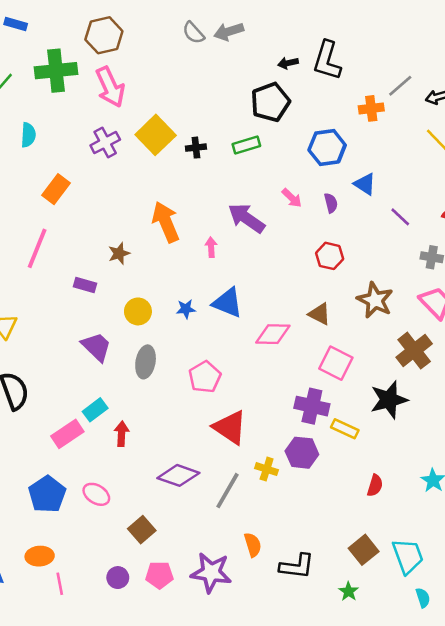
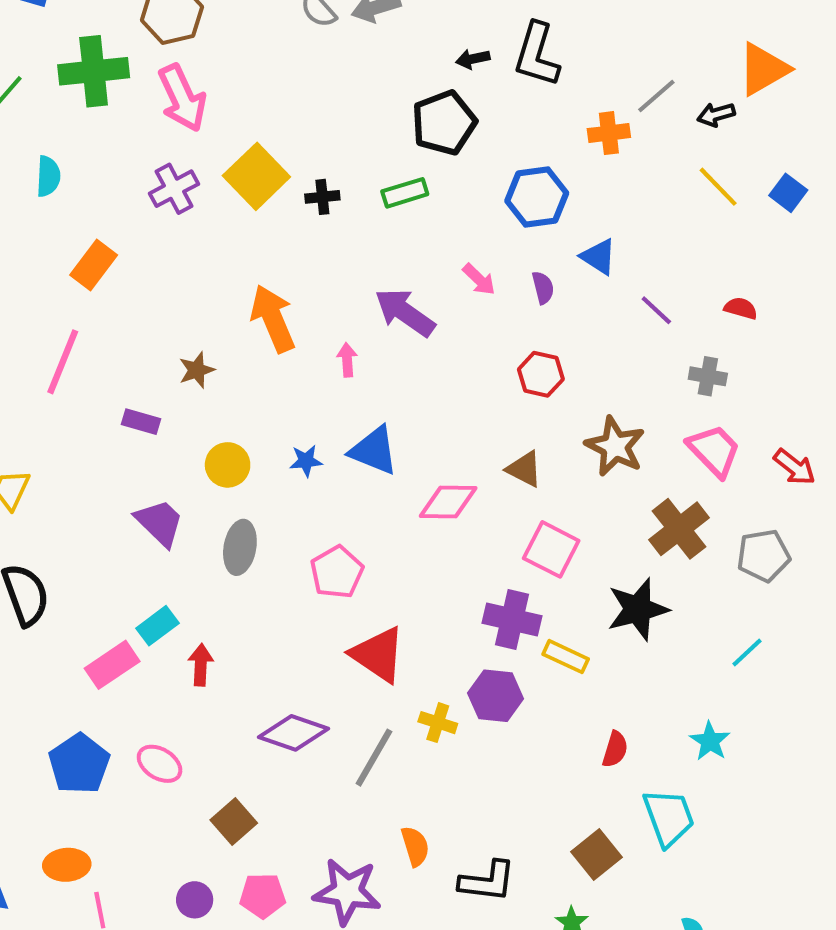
cyan trapezoid: (408, 556) -> (669, 817), moved

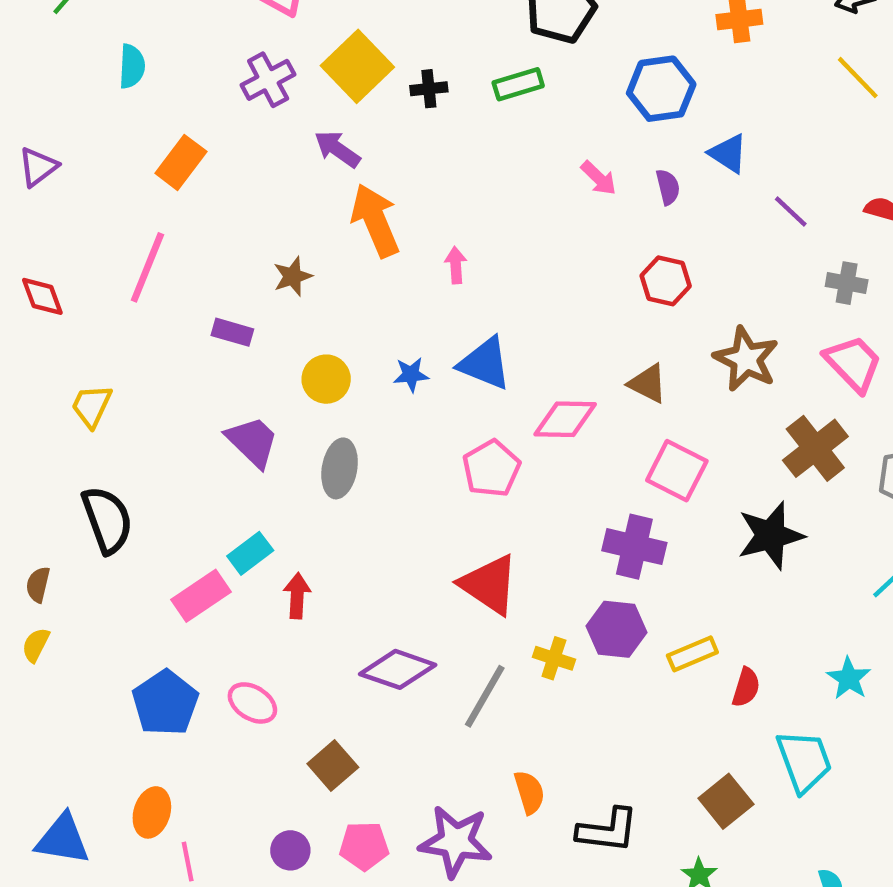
purple arrow: (405, 312) -> (337, 149), moved, size x0.7
pink pentagon: (337, 572) -> (491, 468), moved
yellow rectangle: (566, 657) -> (692, 654), moved, turned -48
orange ellipse: (67, 865) -> (152, 812), turned -69

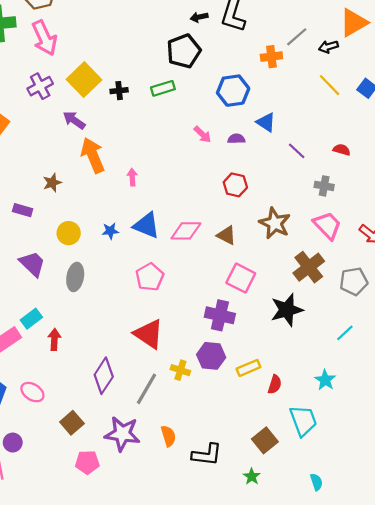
purple semicircle: (668, 187) -> (236, 139), turned -77
pink diamond: (565, 419) -> (186, 231), moved
purple diamond: (398, 669) -> (104, 376), turned -76
purple star: (456, 841) -> (122, 434), moved
purple circle: (290, 850) -> (13, 443), moved

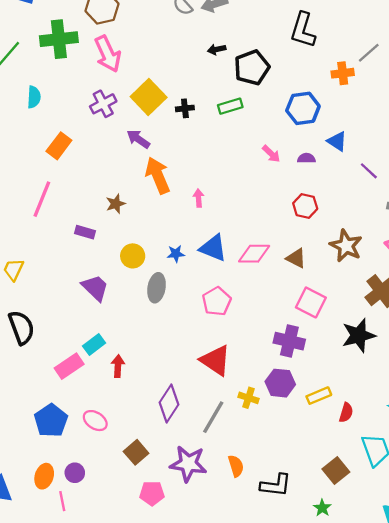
black arrow: (199, 17) -> (217, 49), moved
gray ellipse: (75, 277) -> (157, 288), moved

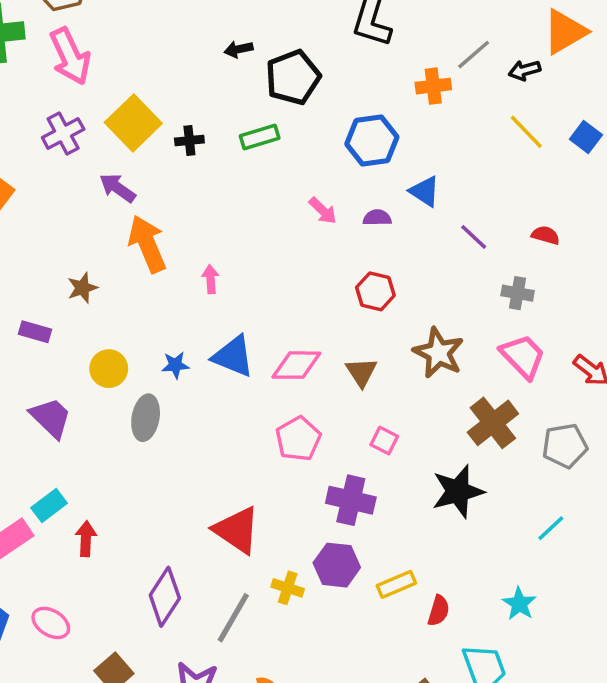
brown triangle: (296, 258) -> (361, 372), turned 30
pink pentagon: (217, 301) -> (298, 439), moved
pink square: (311, 302) -> (384, 441), size x0.6

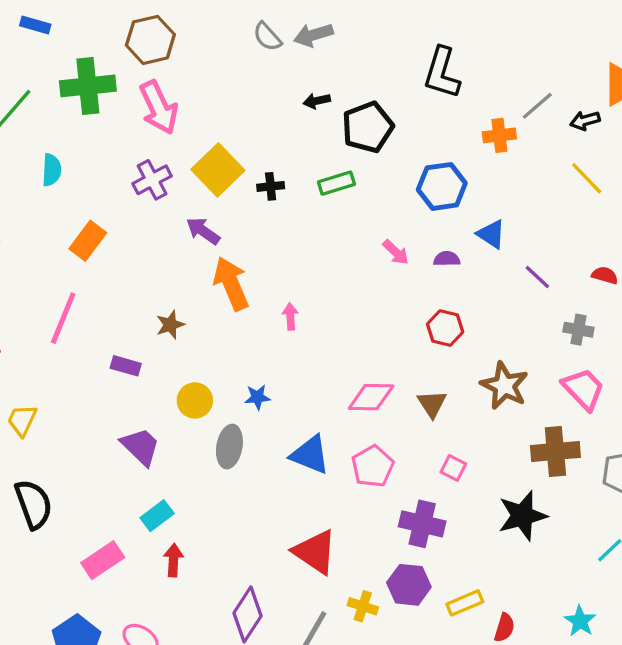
blue triangle: (233, 356) -> (310, 455), moved
brown cross: (493, 423) -> (555, 451), turned 33
cyan rectangle: (49, 505) -> (157, 516), moved

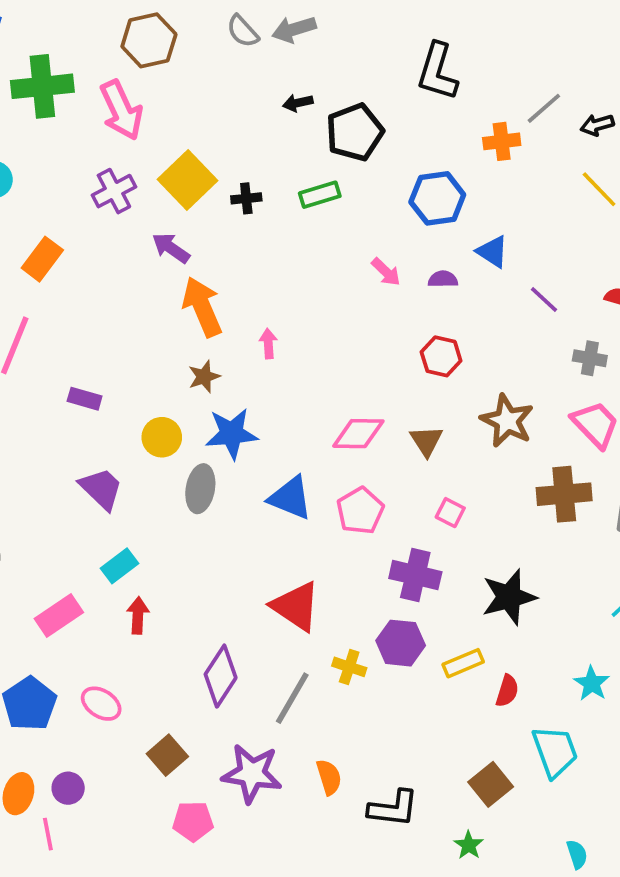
brown hexagon: (150, 40) -> (149, 40), moved
brown star: (170, 325) -> (204, 377), moved
blue star: (257, 397) -> (232, 434), size x1.8
black star: (522, 516) -> (509, 597), moved

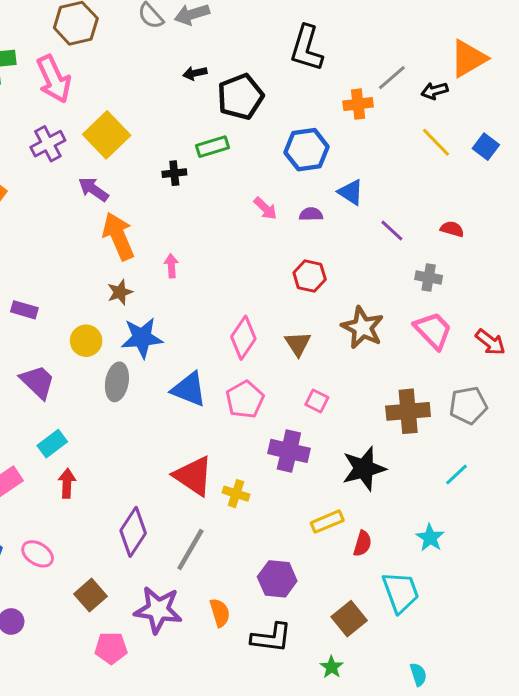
black cross: (246, 198) -> (174, 173), moved
pink diamond: (358, 434) -> (243, 338), turned -57
brown cross: (564, 494) -> (408, 411), moved
purple hexagon: (401, 643) -> (277, 579), moved
yellow cross: (349, 667) -> (236, 494), moved

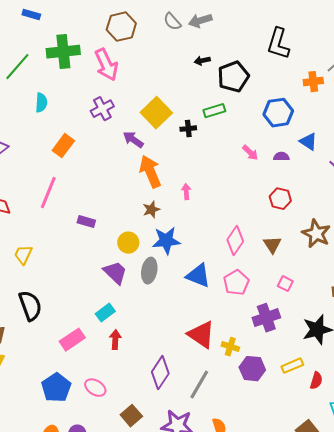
yellow square: (107, 135) -> (156, 113), moved
purple trapezoid: (38, 382) -> (115, 273), moved
purple cross: (289, 451) -> (266, 318), turned -32
purple hexagon: (277, 579) -> (252, 369), moved

